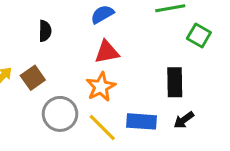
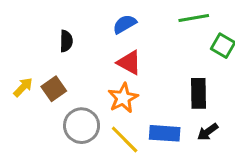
red triangle: (107, 52) -> (129, 63), turned 40

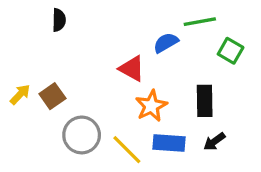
blue semicircle: (125, 24) -> (166, 43), moved
black semicircle: (66, 41) -> (59, 20), moved
orange star: (123, 98) -> (151, 106), moved

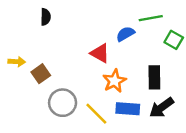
yellow arrow: (20, 94) -> (17, 62), moved, turned 49
black arrow: (214, 141) -> (162, 108), size x1.5

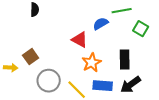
yellow arrow: (17, 62) -> (11, 68), moved

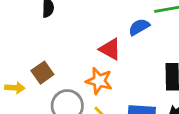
orange star: (92, 63) -> (99, 81), moved, turned -30

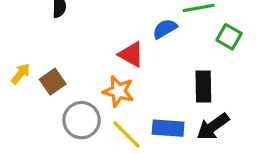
yellow arrow: (15, 88) -> (21, 74), moved, turned -54

